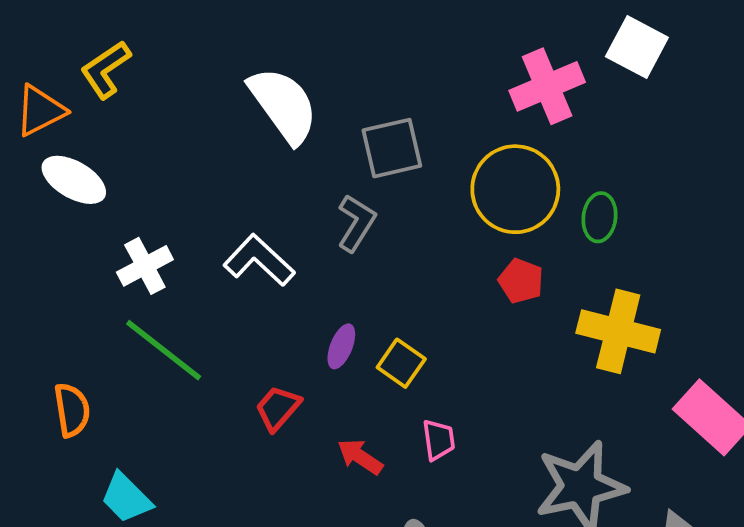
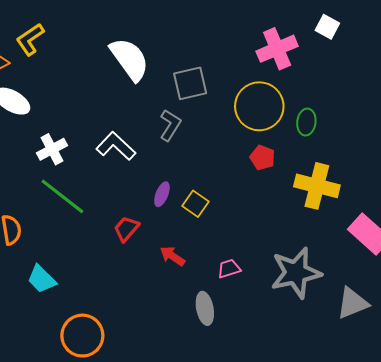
white square: (637, 47) -> (327, 27), size x0.7
pink trapezoid: (439, 440) -> (229, 269), moved, turned -100

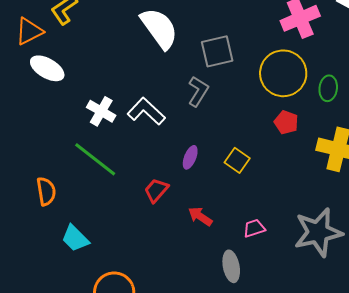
white cross: (52, 149) -> (101, 111), moved, turned -32
yellow square: (195, 204) -> (237, 160), moved

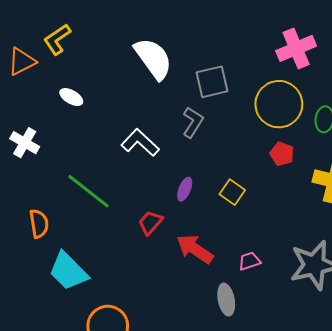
white ellipse: (47, 68) -> (71, 97), moved, size x0.7
white cross: (101, 111) -> (25, 143), moved
red arrow: (200, 216) -> (195, 249), size x1.5
cyan trapezoid: (75, 238) -> (68, 271), size x1.4

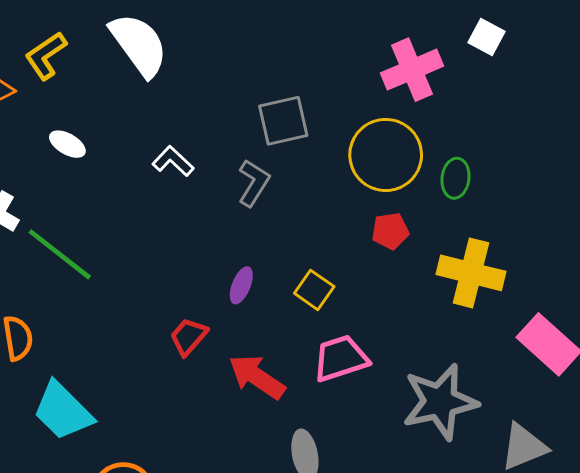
white semicircle: (153, 59) -> (139, 45), moved
white L-shape: (140, 143) -> (173, 161), moved, size x0.7
red pentagon: (282, 154) -> (390, 231), turned -30
green line: (88, 191) -> (60, 254), moved
pink trapezoid: (249, 261) -> (341, 358), moved, size x1.6

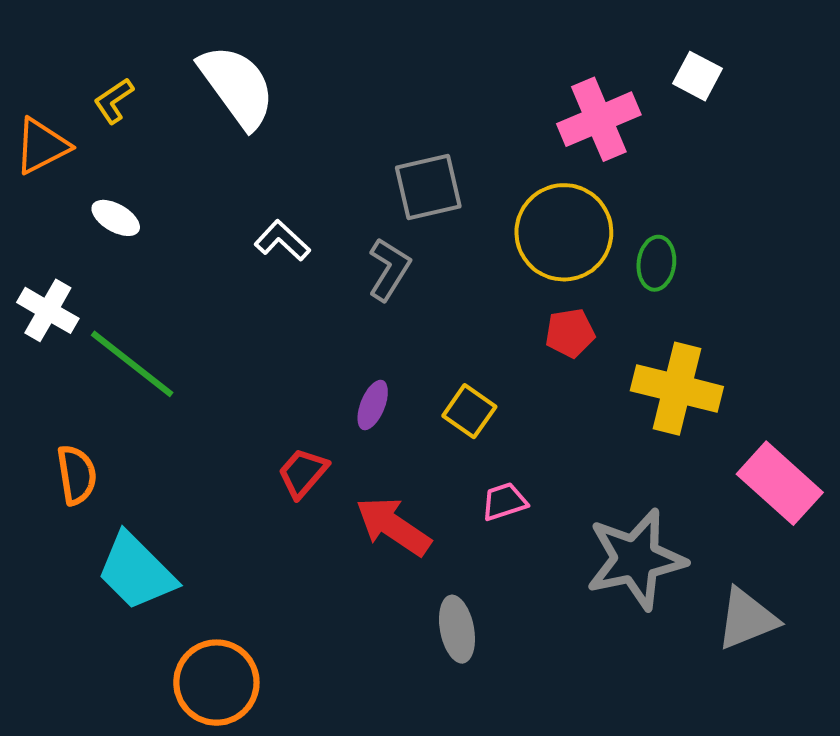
yellow L-shape: (46, 56) -> (114, 101), size x0.7
white ellipse: (67, 144) -> (116, 218), moved
pink trapezoid: (341, 358) -> (504, 502), size x0.6

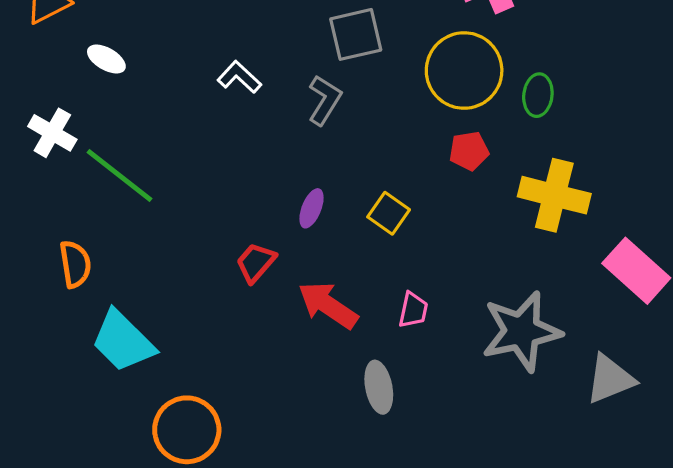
pink trapezoid: (504, 502) -> (413, 310), moved, turned 120

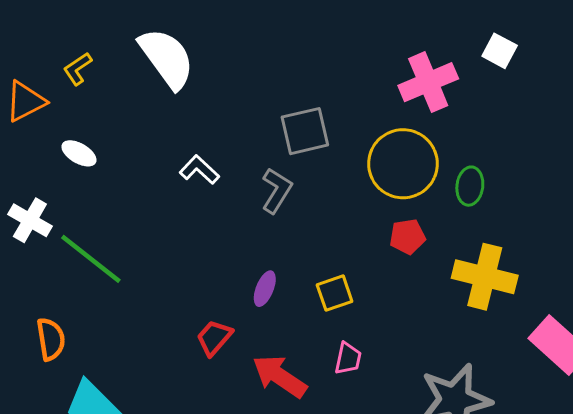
yellow square: (389, 213) -> (335, 293), turned 36
pink trapezoid: (413, 310) -> (348, 358), moved

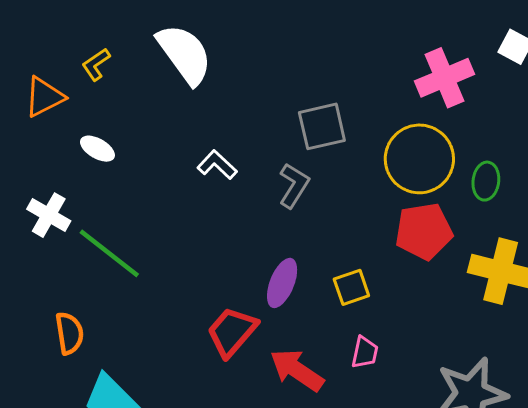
red pentagon: (407, 237) -> (424, 231), size x1.6
purple ellipse: (265, 289) -> (282, 283), size x1.4
red trapezoid: (214, 338) -> (232, 332), size x1.4

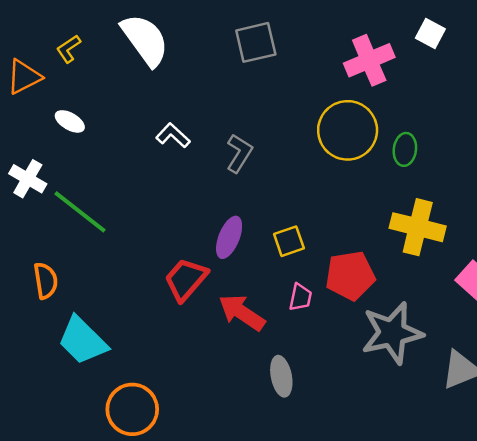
gray square: (322, 126) -> (256, 42), moved
red pentagon: (424, 231) -> (350, 276), moved

